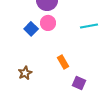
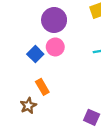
orange rectangle: (63, 62) -> (42, 87), moved

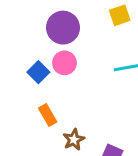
brown star: (28, 106) -> (74, 140), moved

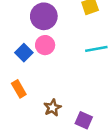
orange rectangle: (48, 115) -> (19, 89), moved

